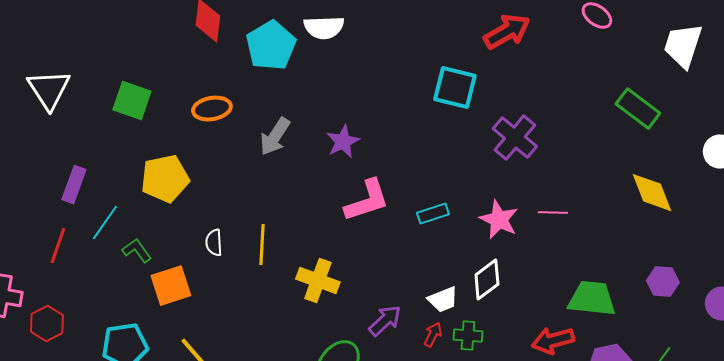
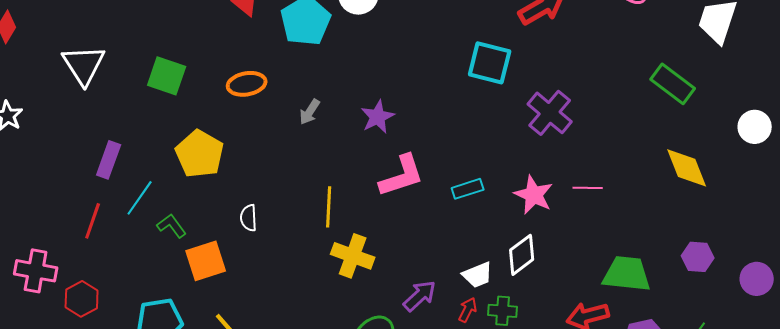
gray arrow: (275, 137) -> (310, 112), size x0.7
yellow pentagon: (165, 179) -> (200, 154), turned -30
yellow line: (262, 245) -> (329, 207), moved

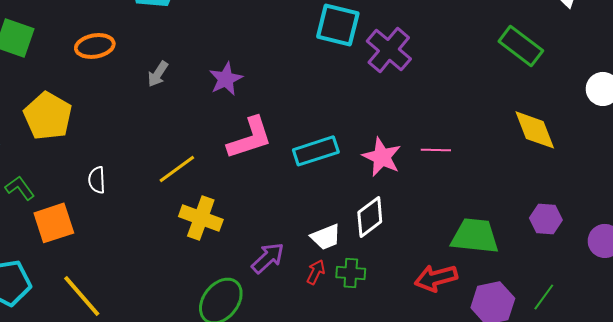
purple cross: (550, 113) -> (389, 50), moved
cyan rectangle: (468, 189) -> (316, 151), size x1.4
yellow line: (329, 207) -> (177, 169), turned 51

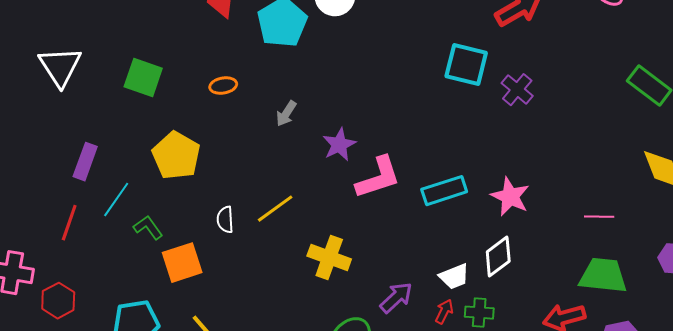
orange ellipse: (95, 46) -> (223, 86), size x0.7
purple cross: (389, 50) -> (517, 90), size x0.7
purple star: (226, 79) -> (339, 145), moved
pink line: (436, 150) -> (599, 217), moved
yellow line: (177, 169) -> (275, 209), moved

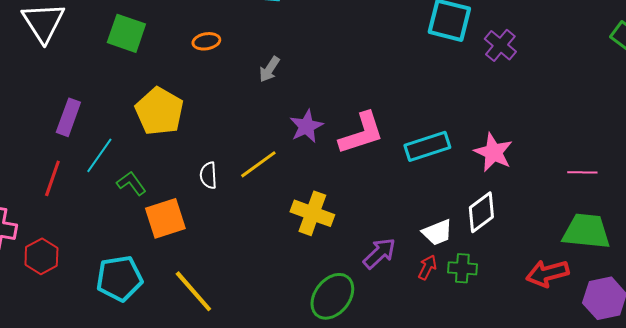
purple star: (339, 145) -> (306, 126), moved

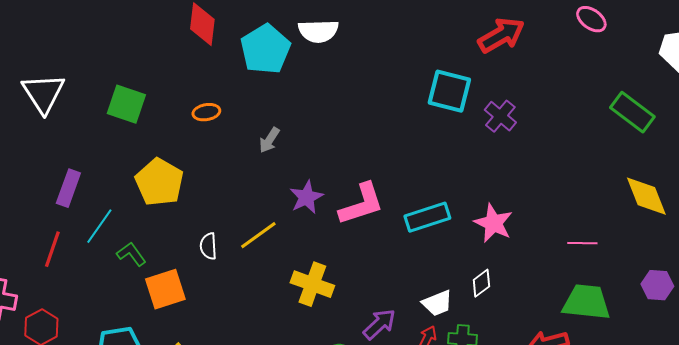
white diamond: (481, 212) -> (481, 283), size x0.7

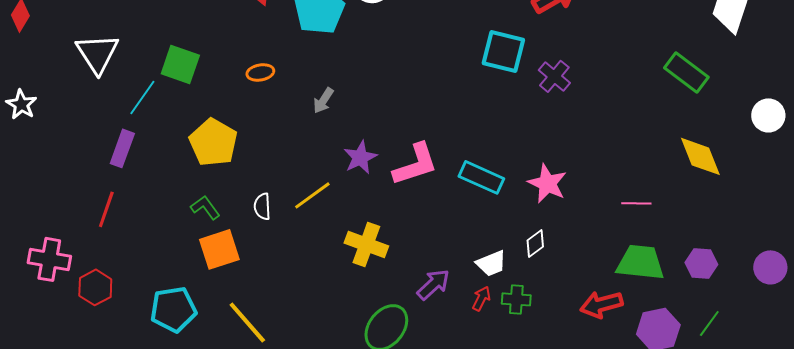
cyan rectangle: (427, 217) -> (481, 177), turned 42
cyan line: (99, 226) -> (142, 97), moved
green L-shape: (131, 254) -> (205, 207), moved
purple hexagon: (657, 285) -> (701, 263), moved

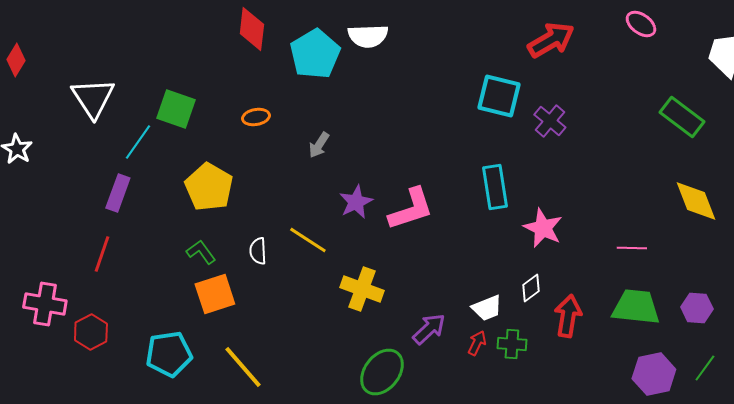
cyan rectangle: (481, 177) -> (495, 187), moved, turned 57
yellow line: (312, 195) -> (308, 240), turned 69
red arrow: (601, 304) -> (568, 316), moved, turned 114

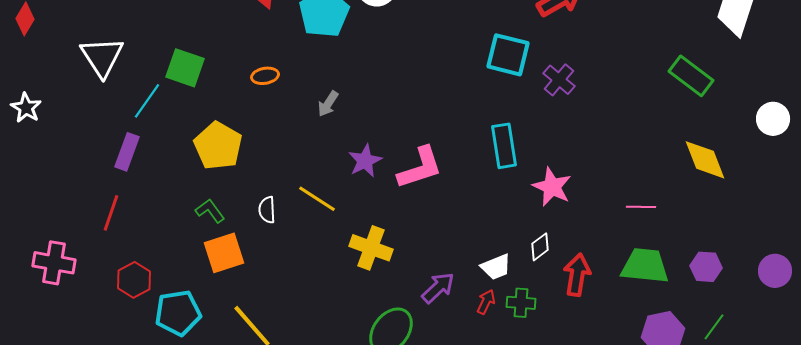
red hexagon: (91, 332) -> (134, 280), moved

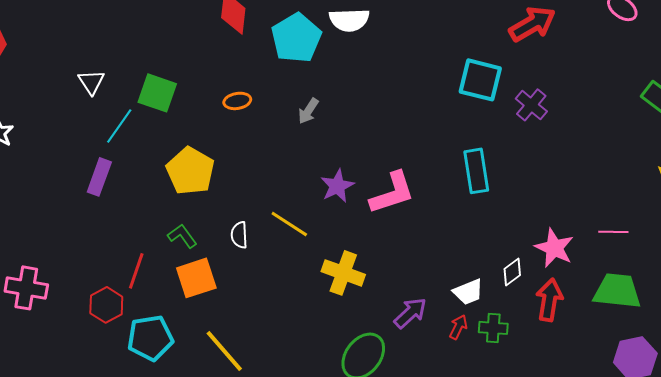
white triangle: (102, 57) -> (91, 82), moved, size x0.6
gray arrow: (328, 104) -> (308, 111), moved
pink star: (552, 187) -> (554, 248), moved
red line: (111, 213) -> (136, 271), moved

